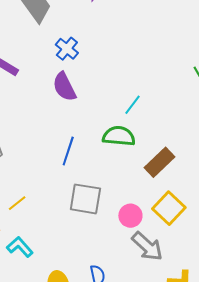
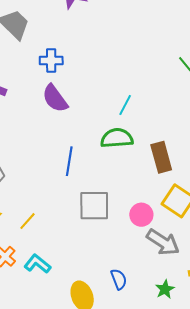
blue cross: (67, 49) -> (51, 61), turned -30
brown rectangle: (159, 162) -> (161, 157), turned -52

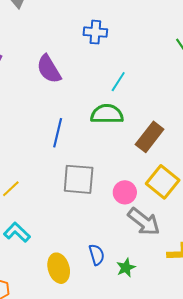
blue cross: (51, 61) -> (95, 32), moved
brown rectangle: (161, 157) -> (150, 137), turned 48
green star: (165, 289) -> (126, 268), moved

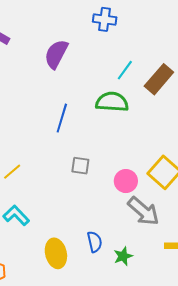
purple semicircle: (49, 69) -> (56, 54), turned 56
brown rectangle: (150, 137) -> (159, 79), moved
gray square: (79, 179) -> (80, 166), size x0.6

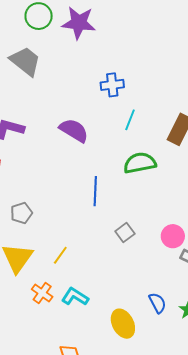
purple semicircle: (56, 54) -> (74, 130), turned 108
cyan line: (125, 70) -> (130, 120), moved
gray square: (80, 166) -> (125, 233), turned -30

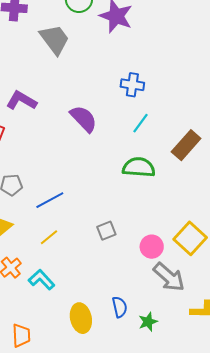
blue line: (95, 191) -> (50, 200), moved, turned 44
yellow line: (60, 255) -> (49, 237), moved

